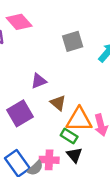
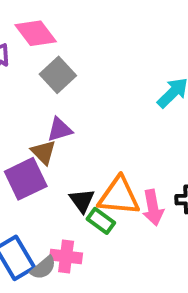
gray square: (73, 41) -> (58, 75), moved, turned -30
brown triangle: (58, 103) -> (43, 152), moved
black triangle: (74, 155) -> (82, 201), moved

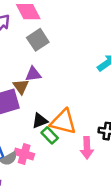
black triangle: (82, 201) -> (40, 121), turned 35
pink arrow: (153, 208) -> (87, 148), moved

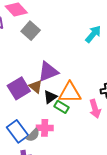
purple triangle: (33, 74) -> (48, 72), moved, size x1.5
brown triangle: (21, 87) -> (36, 87), moved

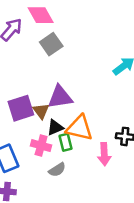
green rectangle: (61, 107) -> (66, 142), turned 32
pink cross: (45, 128) -> (41, 146), moved
gray semicircle: (33, 135) -> (57, 170), moved

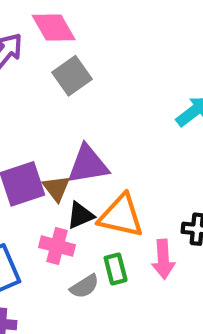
green rectangle: (66, 142) -> (116, 269), moved

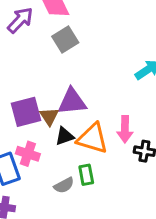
pink cross: (57, 246) -> (28, 154), moved
pink arrow: (163, 259) -> (125, 129), moved

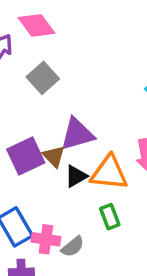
gray square: (65, 40) -> (43, 78), moved
pink cross: (28, 154) -> (46, 239), moved
gray semicircle: (64, 185) -> (73, 247), moved

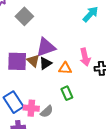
purple square: (26, 156) -> (17, 61), turned 30
orange triangle: (109, 173) -> (65, 68), size x0.6
black triangle: (76, 176) -> (46, 63), moved

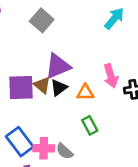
gray square: (24, 16) -> (42, 20), moved
gray semicircle: (47, 112) -> (65, 151), turned 88

